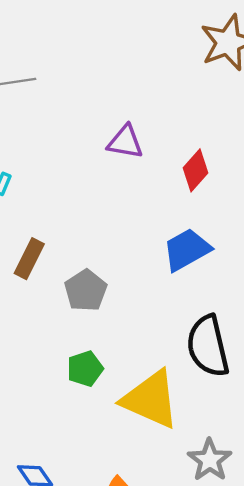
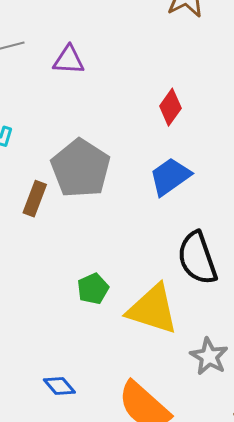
purple triangle: (125, 142) -> (69, 60), moved
gray pentagon: (86, 290) -> (81, 168), moved, size x1.6

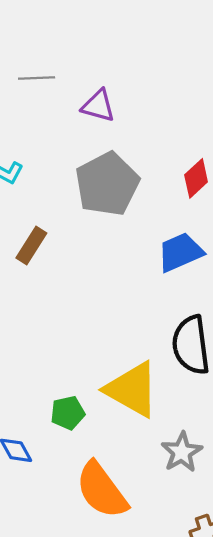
gray pentagon: (81, 168) -> (107, 184), moved
green pentagon: (93, 289) -> (68, 413), moved

